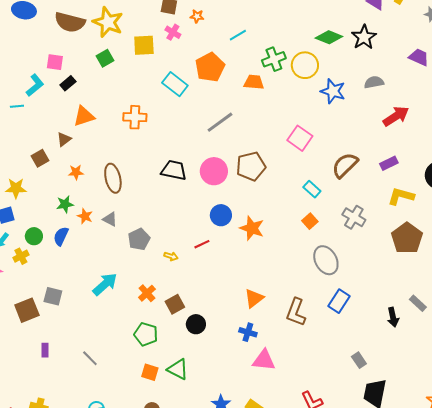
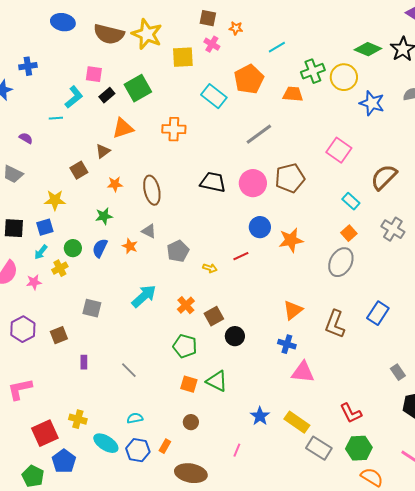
green square: (105, 58) -> (138, 88), moved, size x1.5
orange star: (85, 216) -> (130, 246), moved
orange star: (252, 228) -> (291, 240), turned -30
gray ellipse: (326, 260) -> (341, 262), moved, turned 56
brown square: (27, 310) -> (59, 335), moved, size x0.7

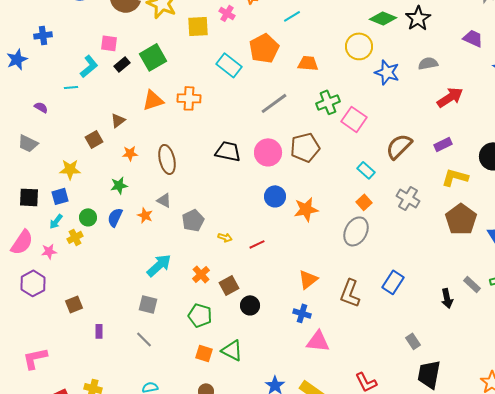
green cross: (313, 71) -> (328, 102), moved
orange triangle: (123, 128) -> (153, 100), moved
red line: (241, 256) -> (257, 244), moved
gray square: (92, 308) -> (148, 304), moved
purple hexagon: (23, 329) -> (33, 283), moved

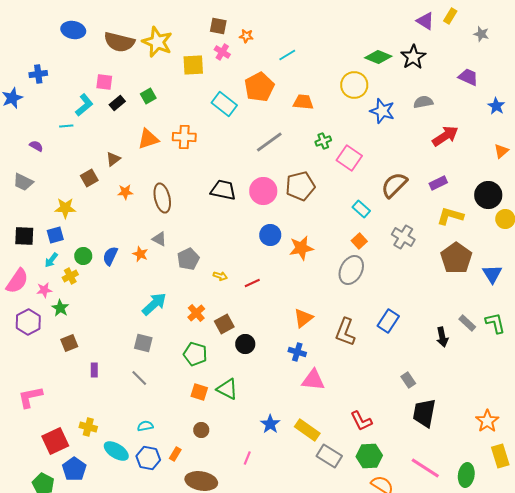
green square: (153, 57) -> (148, 96), size x0.6
green cross: (328, 102) -> (323, 141), size x0.7
green star: (119, 185) -> (60, 308), moved, turned -30

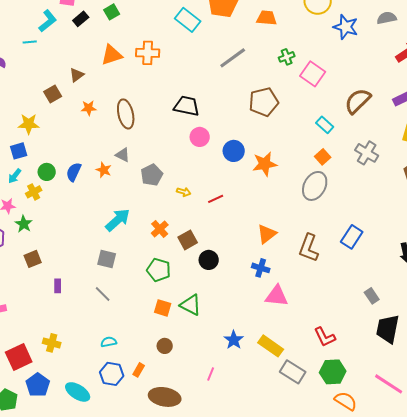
pink circle: (263, 191) -> (200, 137), moved, size x0.7
cyan ellipse: (116, 451) -> (78, 392), moved

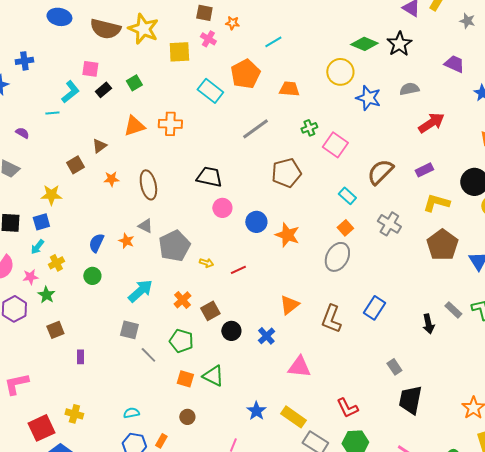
orange star: (265, 164) -> (287, 235), turned 30
green circle: (47, 172) -> (92, 276), moved
gray pentagon: (152, 175) -> (174, 246), size x1.4
blue cross: (261, 268) -> (266, 336), moved, turned 30
gray line: (103, 294) -> (148, 355), moved

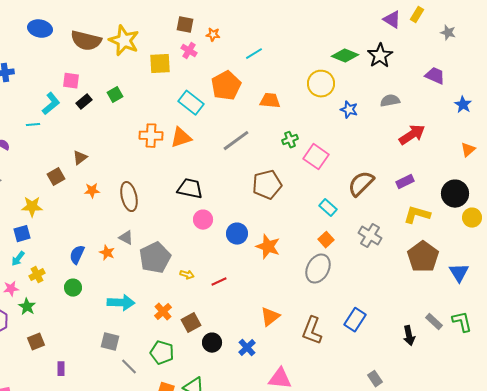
blue star: (368, 98) -> (349, 110), size x0.7
orange triangle: (134, 126) -> (181, 138), moved
cyan arrow: (140, 291) -> (121, 303), turned 44

